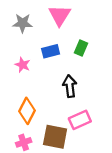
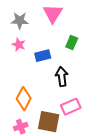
blue rectangle: (51, 51) -> (43, 56), moved
pink star: (22, 65) -> (19, 45), moved

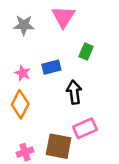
pink star: (19, 45) -> (23, 73), moved
orange diamond: (24, 99) -> (20, 104), moved

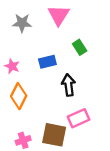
green rectangle: (86, 52) -> (80, 47), turned -56
pink star: (23, 73) -> (12, 66), moved

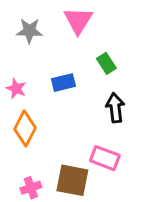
black arrow: (69, 85) -> (115, 108), moved
pink rectangle: (78, 118) -> (105, 158), turned 45

